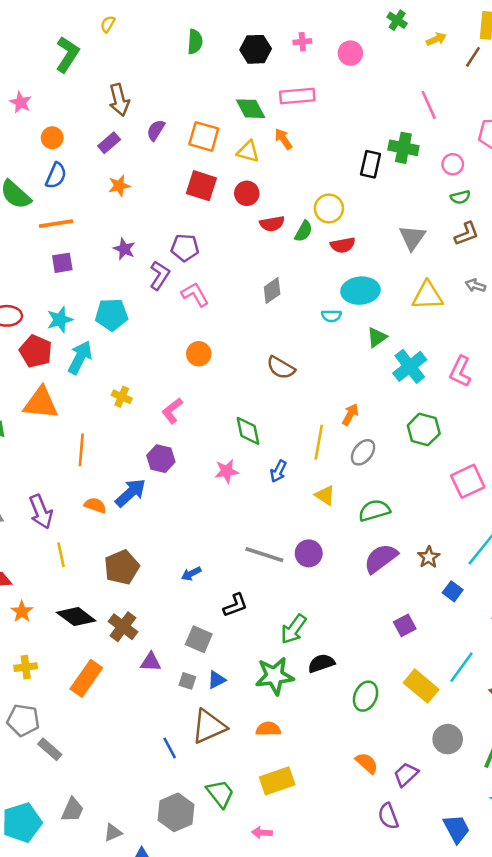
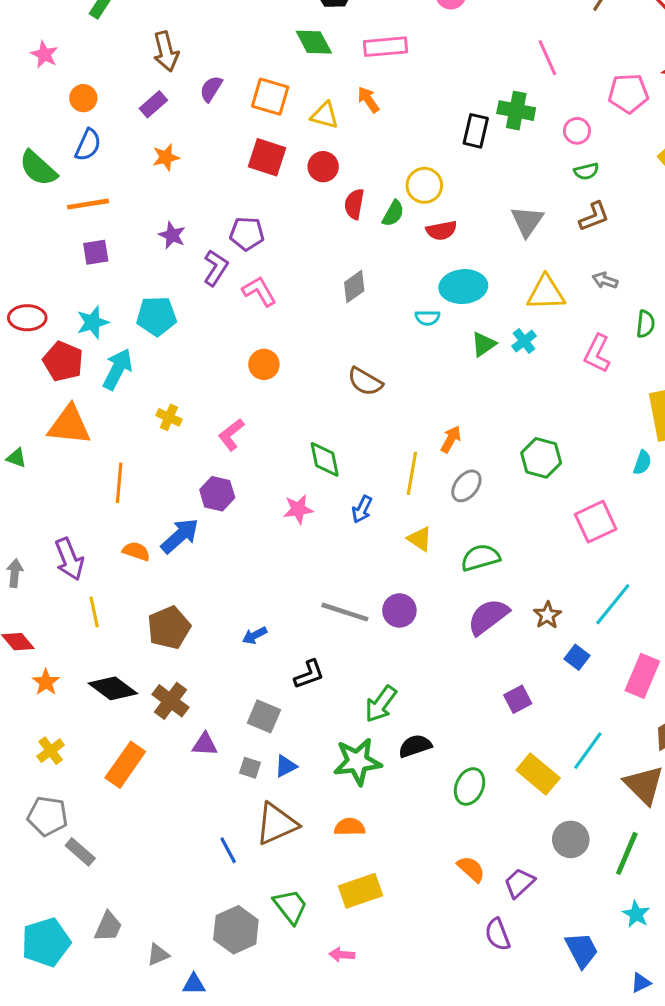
green diamond: (251, 109) -> (314, 42), moved
red semicircle: (272, 224) -> (354, 204), turned 110
cyan cross: (410, 366) -> (524, 341), moved, size x0.6
pink L-shape: (460, 371) -> (597, 354), moved
yellow cross: (26, 667) -> (51, 751), turned -30

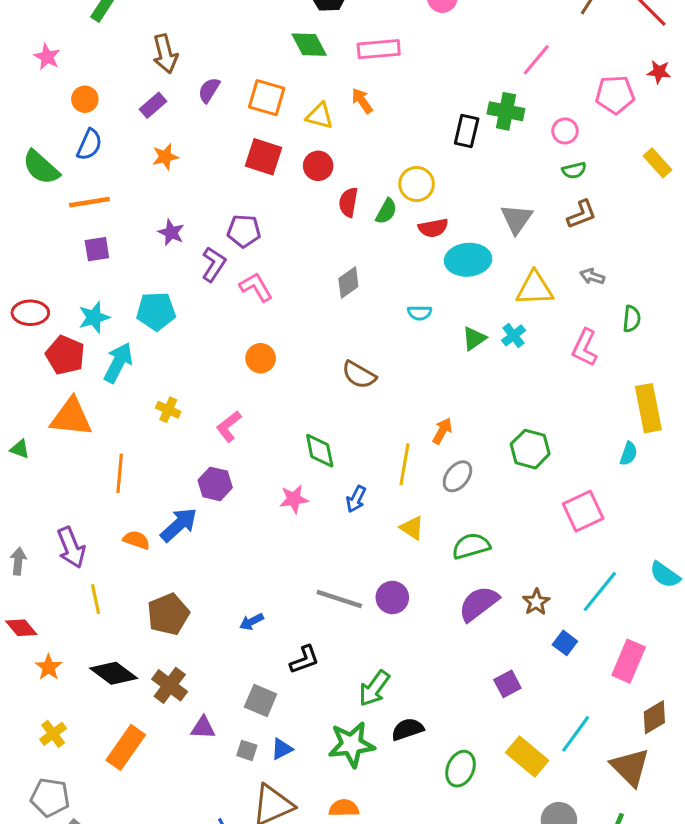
pink line: (547, 58) -> (536, 60), turned 64
cyan ellipse: (463, 287) -> (468, 260), moved

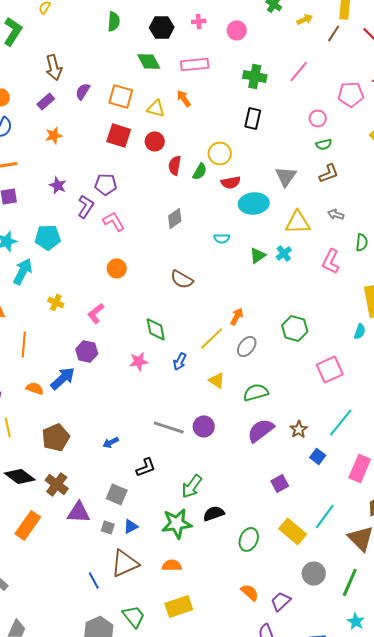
green cross: (506, 111) -> (255, 76), moved
yellow line: (404, 464) -> (212, 338), turned 36
purple triangle: (203, 728) -> (79, 512), size x1.4

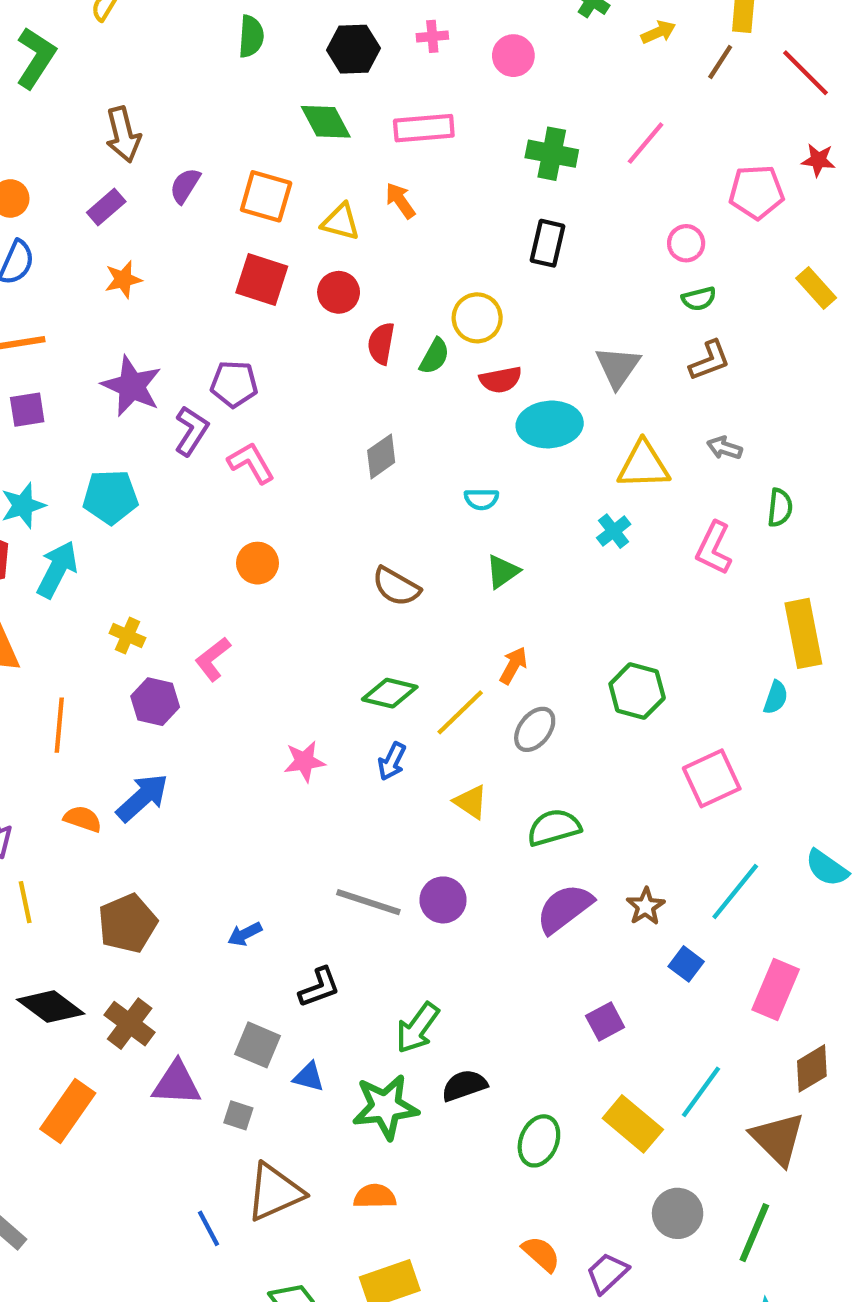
purple star: (58, 185) -> (132, 386), size x1.6
green triangle: (258, 255) -> (503, 572), moved
green diamond: (156, 329) -> (390, 693), moved, turned -65
purple hexagon: (87, 351) -> (155, 702), moved
blue triangle: (131, 526) -> (309, 1077), moved, turned 42

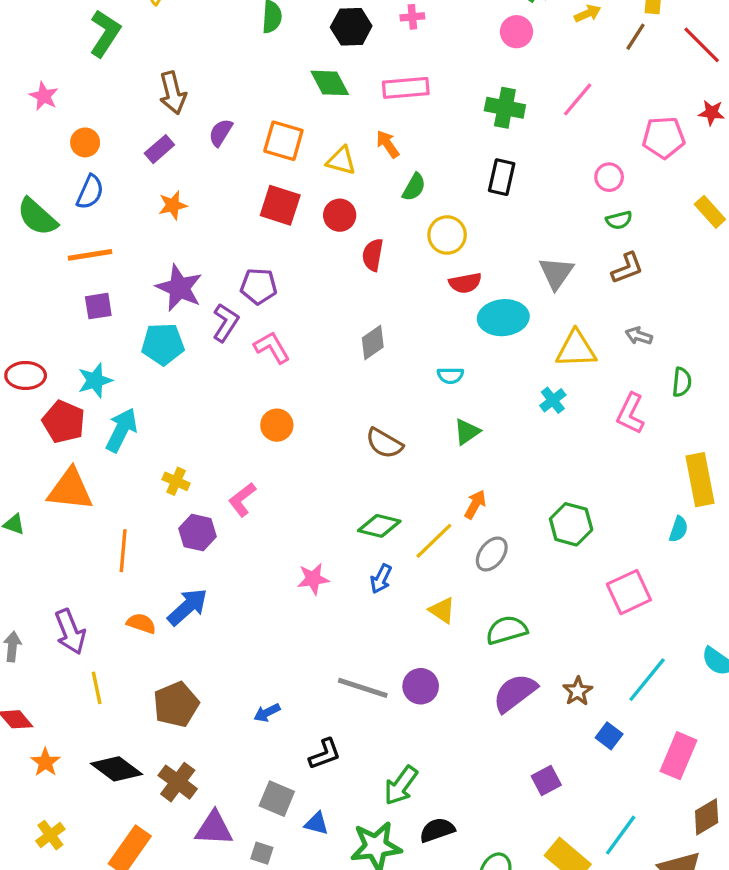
pink circle: (513, 56) -> (517, 32), moved
green semicircle: (434, 356) -> (414, 187), moved
cyan pentagon: (110, 497) -> (163, 344), moved

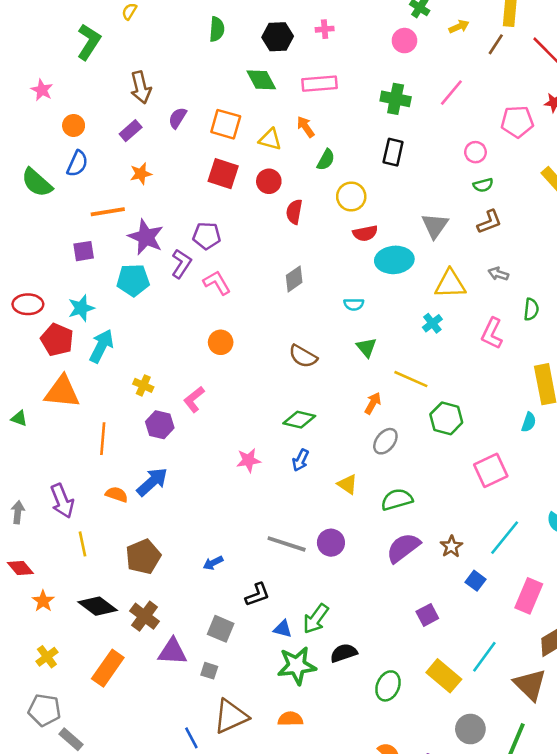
orange line: (90, 255) -> (108, 212), moved
green triangle: (467, 432) -> (366, 347), turned -35
yellow line: (434, 541) -> (411, 379), moved, turned 68
blue triangle: (316, 823) -> (283, 629), moved

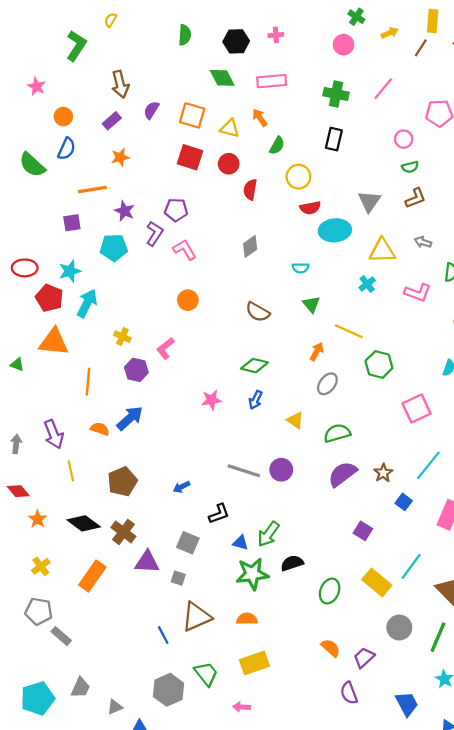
purple star: (146, 237) -> (125, 211), size x0.7
pink L-shape: (492, 333) -> (418, 293), turned -96
purple square: (427, 615) -> (363, 531), turned -30

